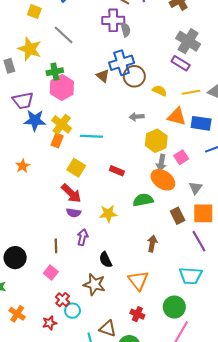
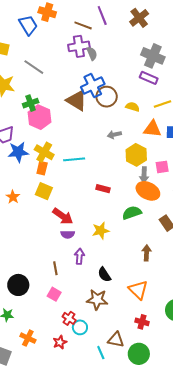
brown triangle: (103, 76) -> (77, 100), size x1.6
pink square: (181, 157) -> (162, 167), turned 32
yellow square: (76, 168) -> (44, 191), moved

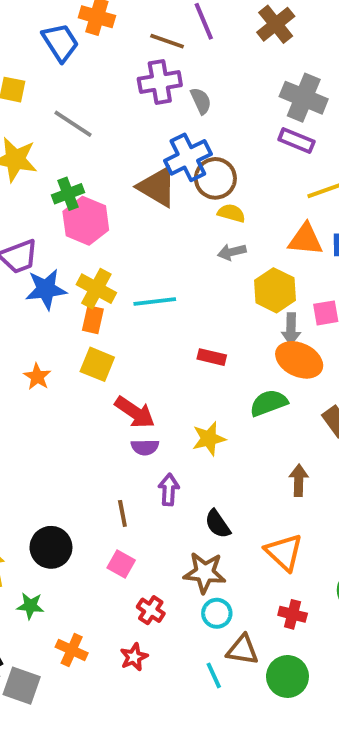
gray semicircle: (92, 53) -> (201, 101), moved
yellow semicircle: (133, 107) -> (231, 213), moved
cyan circle: (80, 327) -> (217, 613), moved

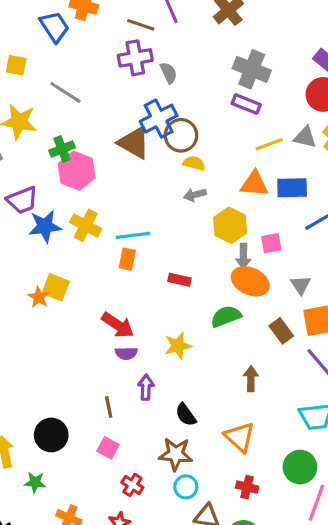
orange rectangle: (93, 320) -> (127, 259), moved
yellow square: (97, 364) -> (56, 287), moved

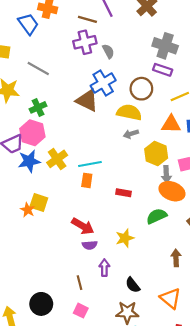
brown circle: (181, 135) -> (141, 89), moved
yellow semicircle: (194, 163) -> (129, 112), size x1.6
pink hexagon: (77, 171) -> (32, 133), moved
yellow cross: (86, 225) -> (57, 159), turned 30

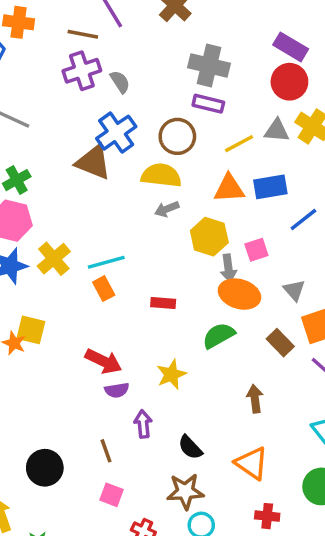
orange rectangle: (87, 180) -> (104, 289), turned -32
black circle: (41, 304) -> (45, 468), moved

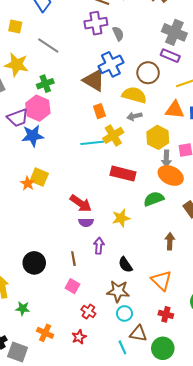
yellow cross: (54, 259) -> (113, 135), moved
orange rectangle: (104, 289) -> (99, 111), moved
red rectangle: (163, 303) -> (123, 174), size x1.6

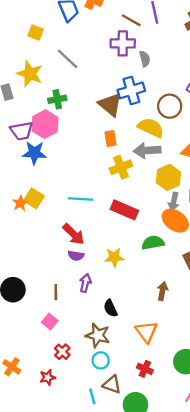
gray arrow: (134, 116) -> (147, 150), size x1.6
cyan line: (92, 143) -> (81, 199), moved

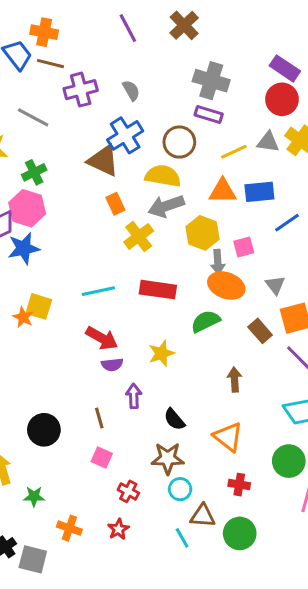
brown line: (131, 20) -> (50, 64), moved
purple cross: (123, 43) -> (81, 90), moved

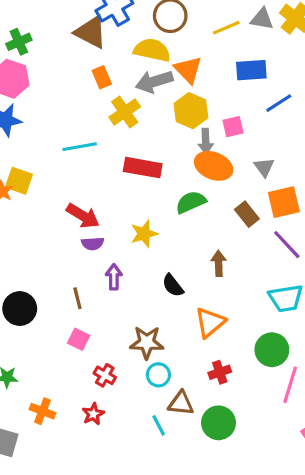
orange triangle: (223, 191) -> (188, 70), moved, turned 44
cyan line: (98, 291) -> (80, 147), moved
black semicircle: (174, 419) -> (173, 285), moved
orange triangle: (228, 437) -> (210, 322), turned 40
red cross: (239, 485) -> (220, 372), turned -30

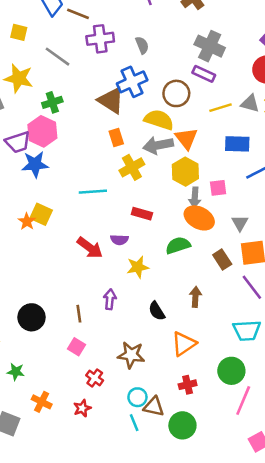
red rectangle: (143, 168) -> (142, 214), size x0.7
purple semicircle: (93, 244) -> (119, 240), moved
cyan circle: (158, 375) -> (137, 397), moved

